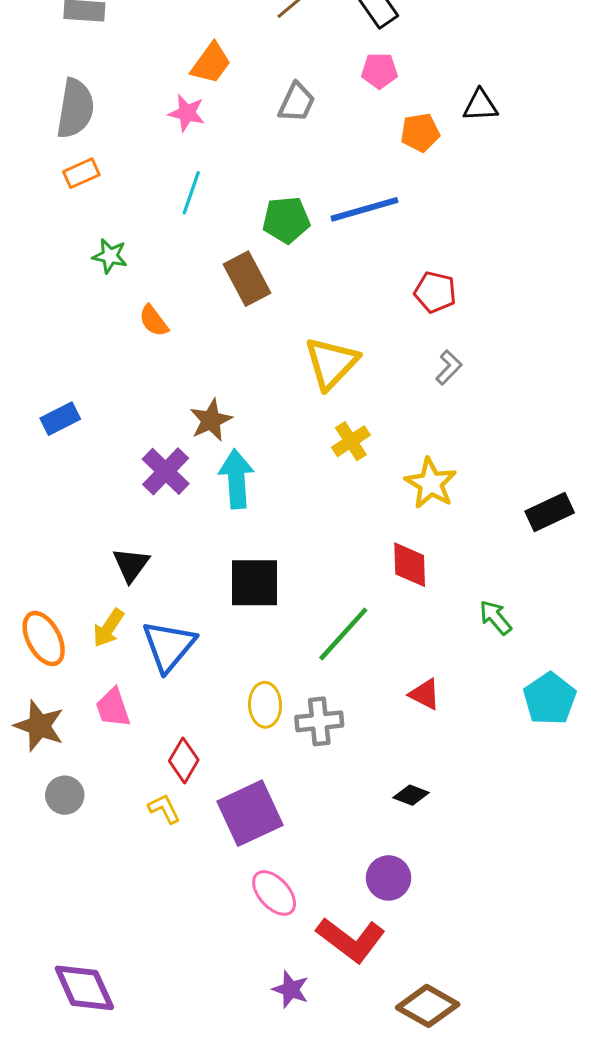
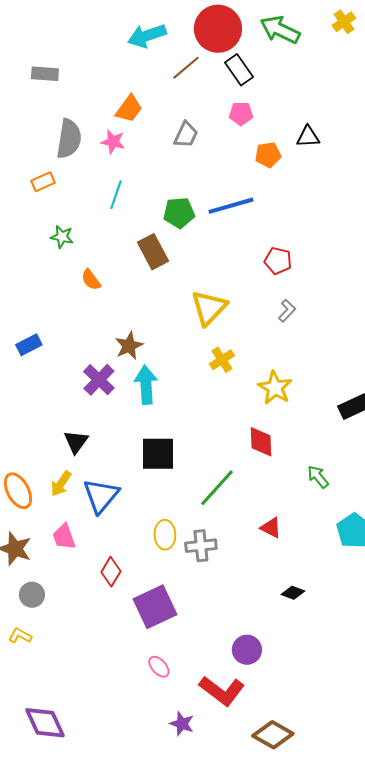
gray semicircle: (75, 108) -> (69, 139), moved
black diamond: (411, 795) -> (293, 593), moved
yellow L-shape: (164, 809) -> (20, 636), moved, turned -35
pink ellipse: (274, 893) -> (159, 667), moved, size x0.7

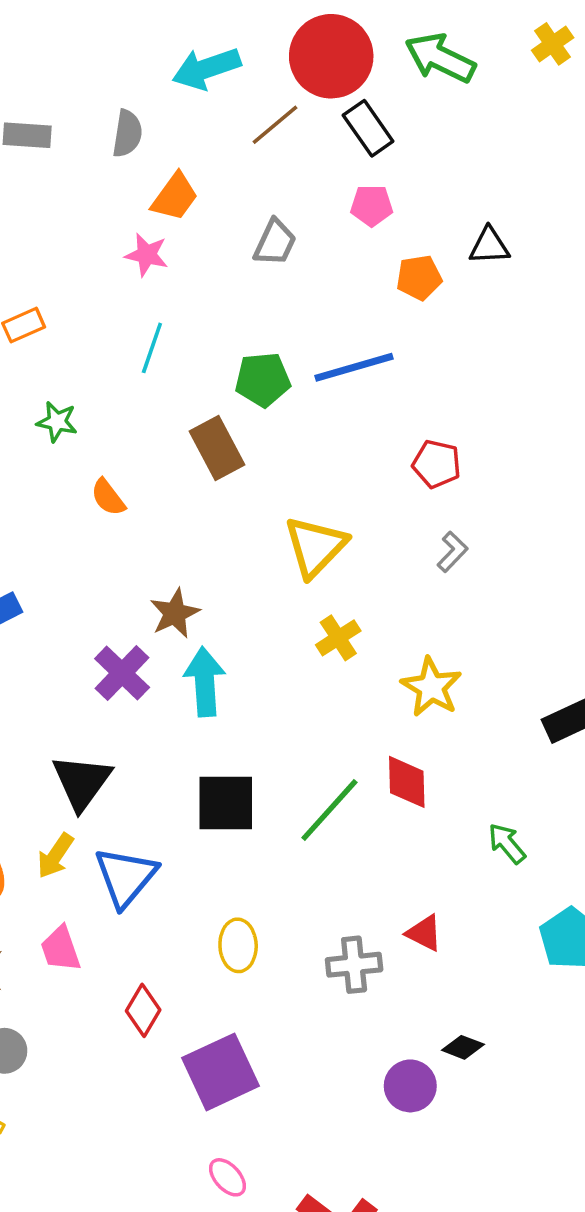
gray semicircle: (69, 139) -> (127, 134), moved, size x0.7
black triangle: (76, 442) -> (82, 782), size x1.4
green line: (217, 488) -> (329, 810), moved
gray cross: (201, 546) -> (354, 965), moved
purple circle: (247, 650) -> (410, 1086), moved

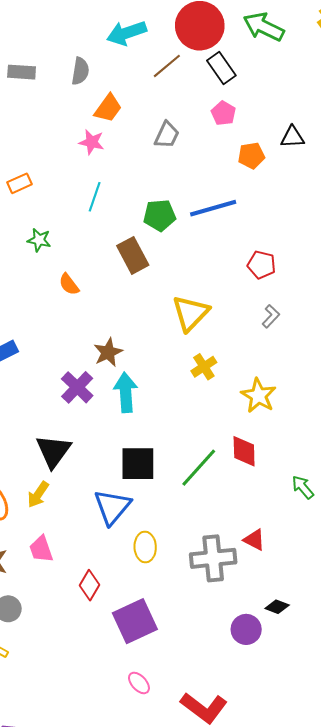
pink pentagon: (372, 206) -> (223, 113), turned 30
blue triangle: (126, 877) -> (112, 507), moved
gray cross: (354, 965) -> (213, 558), size x1.4

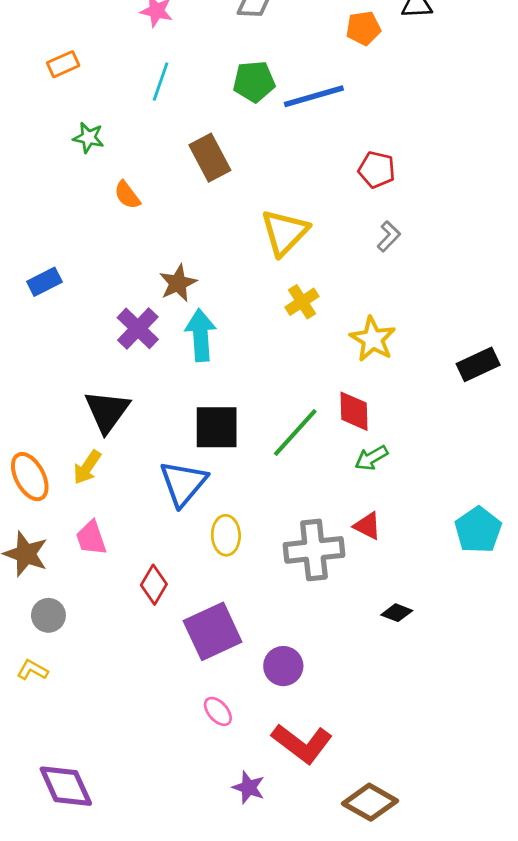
green pentagon: (160, 215) -> (254, 82), moved
green arrow: (303, 487) -> (371, 458), moved, turned -80
purple circle: (246, 629) -> (283, 666), moved

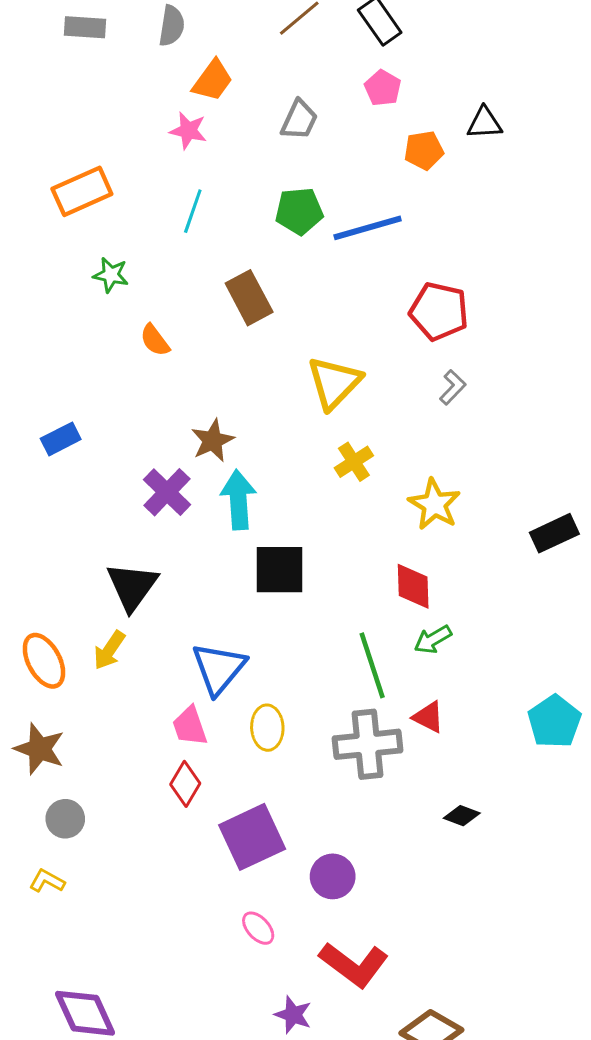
orange rectangle: (63, 64) -> (82, 191), size x1.6
red pentagon: (377, 170) -> (439, 311), size x1.4
black square: (217, 427) -> (279, 570), moved
green line: (295, 433) -> (372, 665), moved, turned -60
pink trapezoid: (91, 538) -> (190, 726), moved

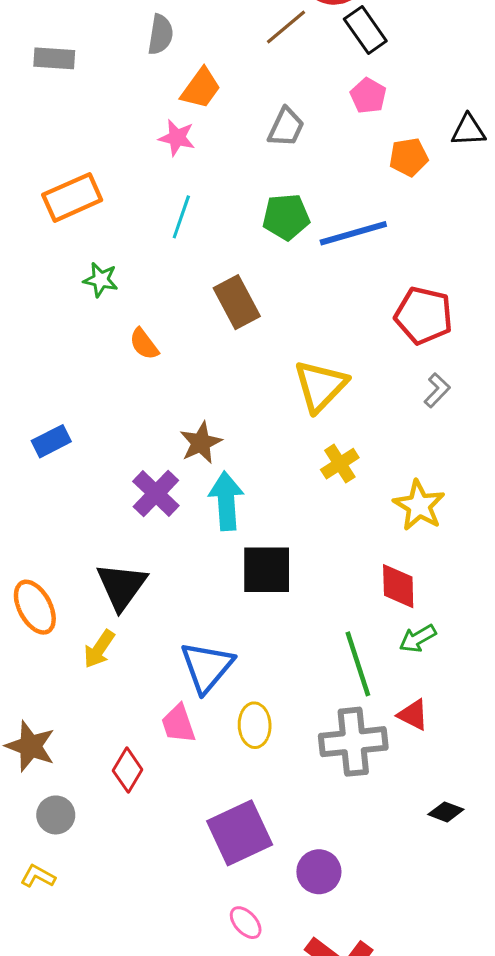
gray rectangle: (85, 27) -> (54, 58), moved
orange ellipse: (44, 661) -> (35, 607), moved
red diamond: (185, 784) -> (128, 770), moved

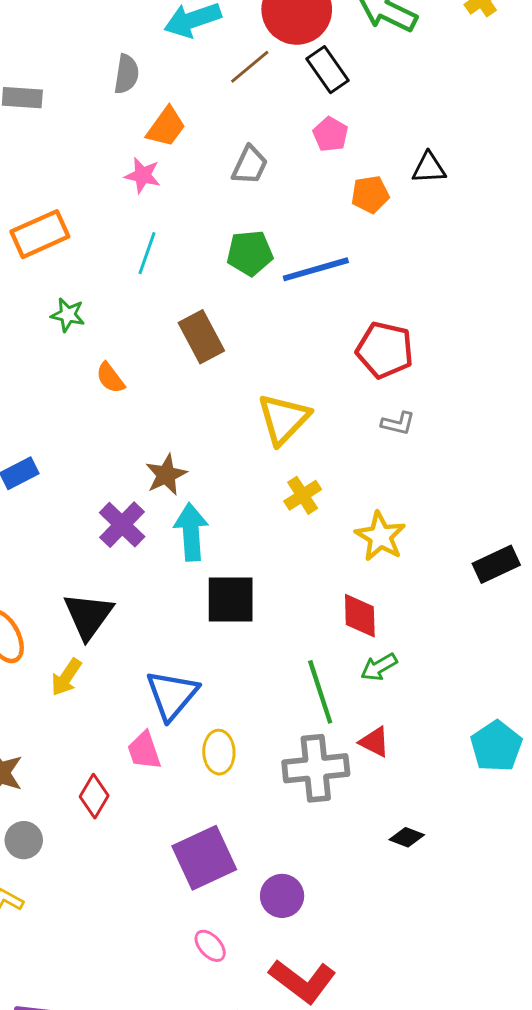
gray L-shape: (437, 390) -> (398, 423), turned 60

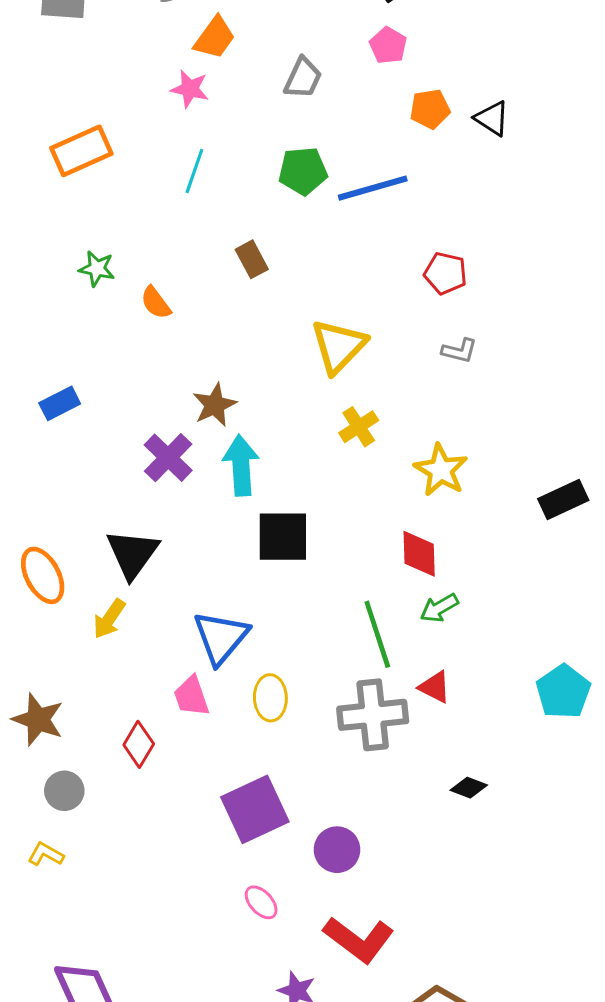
black triangle: (429, 168) -> (492, 118), moved, turned 36
green star: (68, 315) -> (97, 269), moved
brown rectangle: (201, 337) -> (252, 259), size x0.7
red pentagon: (385, 350) -> (445, 273), size x0.7

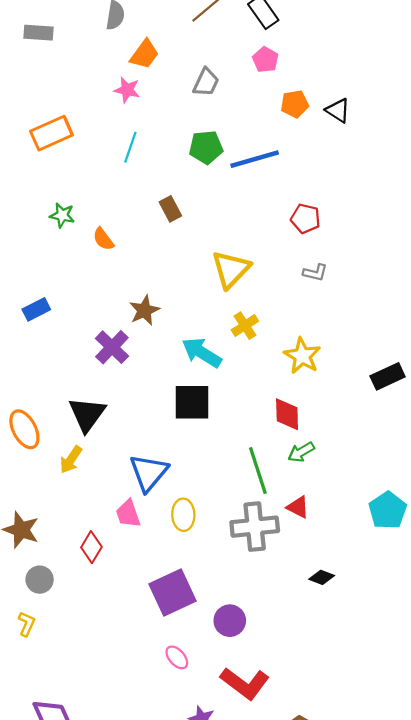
cyan arrow: (241, 465) -> (202, 353), moved, turned -54
yellow L-shape: (46, 854) -> (27, 624), turned 85

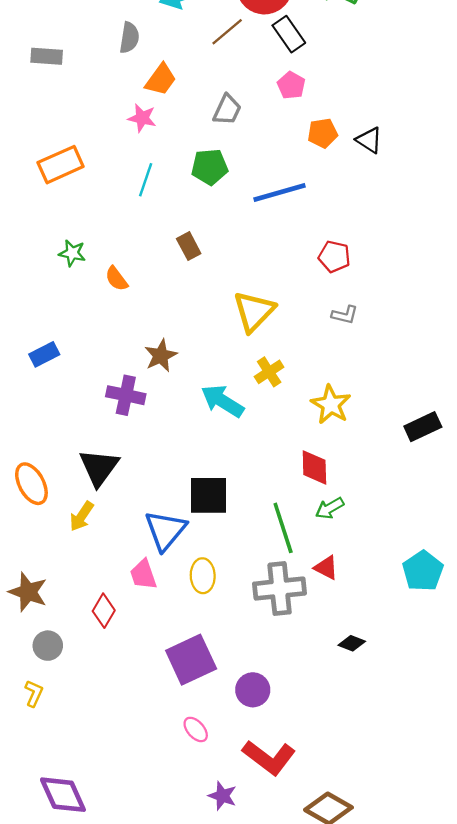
green pentagon: (206, 147) -> (210, 167), moved
purple cross: (112, 347) -> (126, 395), turned -32
black square: (192, 402) -> (208, 495), moved

